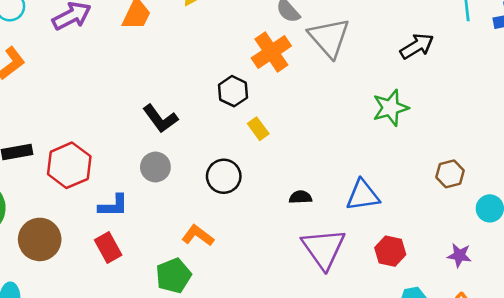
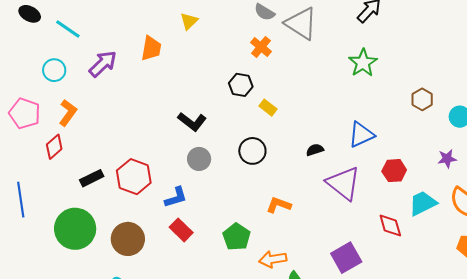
orange cross: (271, 52) -> (261, 47), size x0.7
orange L-shape: (198, 236) -> (279, 205), moved

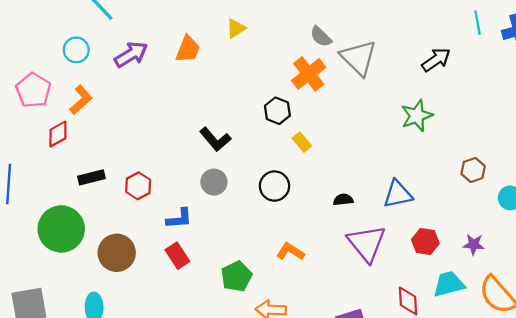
orange cross: (261, 47) -> (309, 74), size x1.4
purple star: (447, 159) -> (474, 244), moved
red hexagon: (134, 177) -> (138, 186), size x0.7

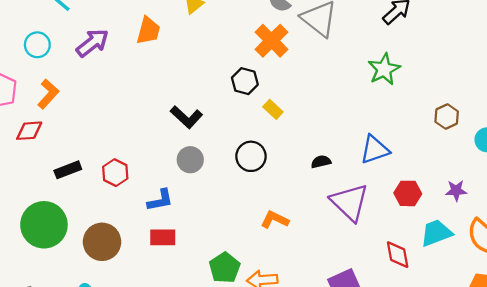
red diamond: (58, 134) -> (29, 131), turned 32
red rectangle: (177, 256) -> (163, 237), turned -50
green pentagon: (236, 276) -> (225, 268), moved

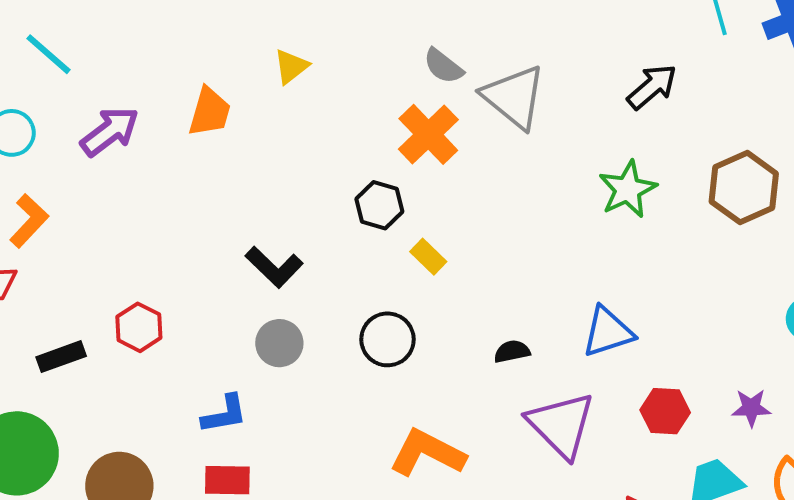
brown hexagon: (447, 117) -> (744, 188), moved, size x1.6
red hexagon: (115, 173) -> (139, 327), moved
orange L-shape: (275, 220) -> (427, 453), size x1.5

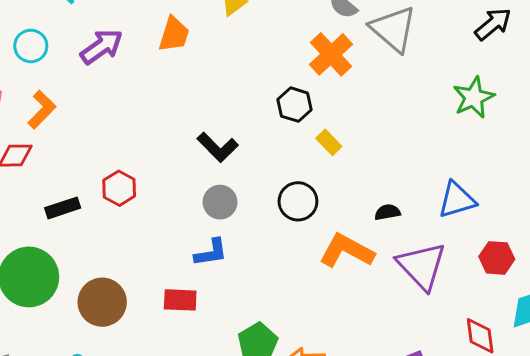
blue L-shape: (224, 414) -> (211, 253), moved
orange L-shape: (427, 453) -> (347, 251), moved

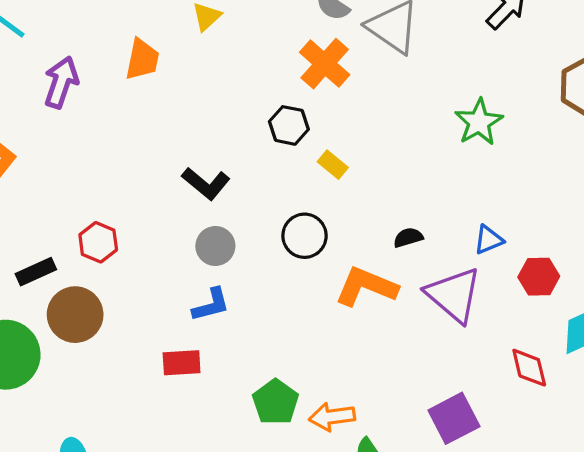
purple arrow: (102, 47) -> (61, 82), turned -30
green star: (474, 97) -> (479, 122), moved
blue triangle: (457, 200) -> (489, 240), moved, size x0.7
brown circle: (102, 302) -> (75, 315), moved

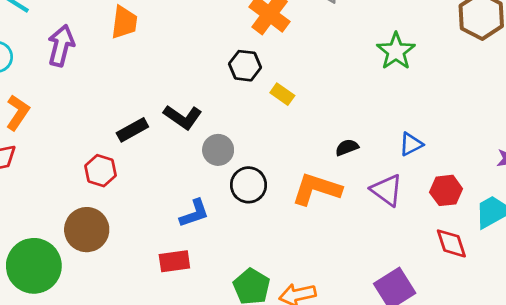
black circle: (305, 236) -> (248, 185), moved
gray circle: (215, 246) -> (218, 150), moved
black rectangle: (36, 272) -> (132, 130), moved
red hexagon: (539, 277) -> (446, 190), moved
purple triangle: (454, 295) -> (387, 190), size x0.7

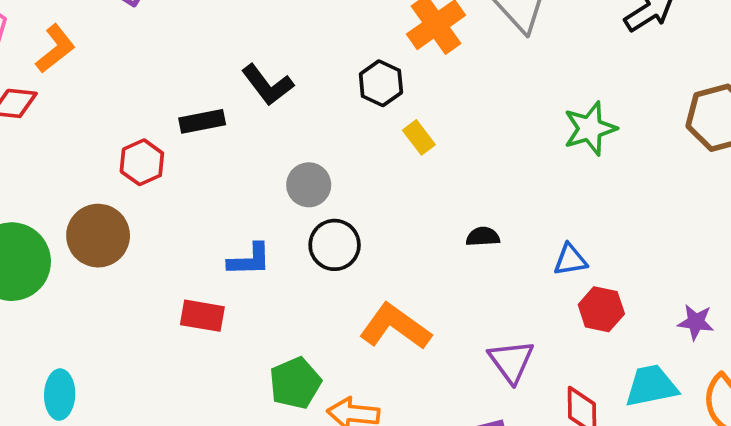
black L-shape: (183, 117) -> (267, 85), moved
orange L-shape: (317, 189) -> (395, 327), moved
purple triangle: (387, 190) -> (511, 361), moved
red hexagon: (446, 190) -> (601, 309), moved

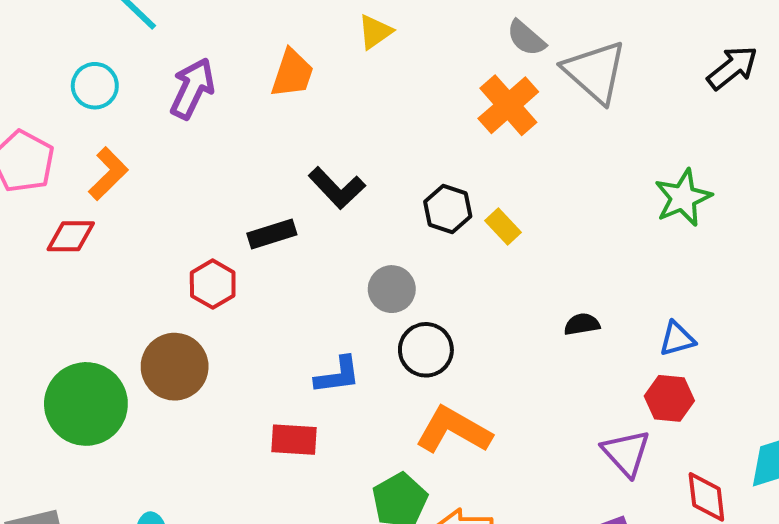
black hexagon: (381, 83) -> (448, 209), moved
red hexagon: (601, 309) -> (669, 398), moved
orange L-shape: (395, 327) -> (454, 430), moved

